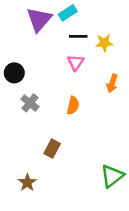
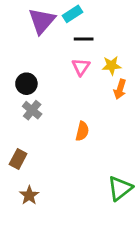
yellow star: (104, 43) -> (112, 66), moved
black circle: (14, 73) -> (26, 84), moved
orange semicircle: (73, 106) -> (82, 131), moved
brown rectangle: (52, 149) -> (18, 159), moved

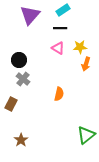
cyan rectangle: (72, 14) -> (63, 10), moved
pink triangle: (81, 67) -> (58, 48), turned -32
brown rectangle: (18, 159) -> (11, 104), moved

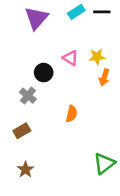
black line: (60, 28) -> (102, 12), moved
black circle: (19, 60) -> (44, 73), moved
brown rectangle: (11, 104) -> (22, 131), moved, turned 32

